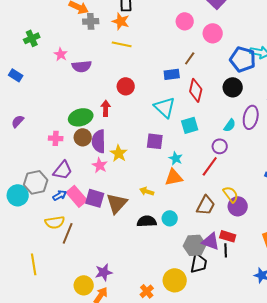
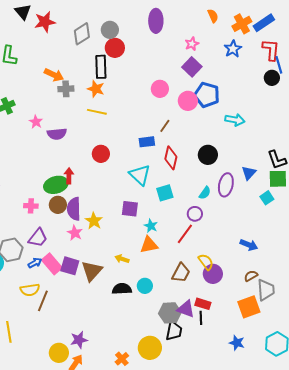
blue pentagon: (243, 59) -> (207, 95), moved
red arrow: (106, 108) -> (69, 176), moved

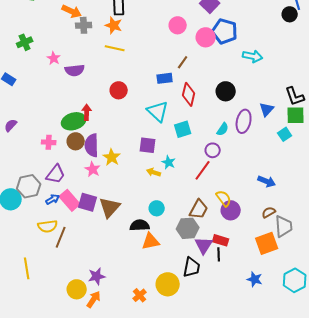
orange triangle: (149, 245) -> (151, 241), moved
yellow arrow: (122, 259) -> (154, 172), moved
cyan circle: (145, 286) -> (157, 208), moved
purple triangle: (186, 309) -> (204, 245), turned 42
gray hexagon: (170, 313) -> (188, 228), moved

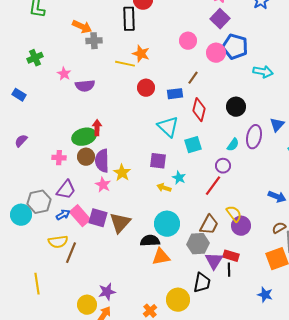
orange star: (114, 25) -> (141, 54), moved
red circle: (119, 90) -> (146, 88), moved
cyan circle: (157, 208) -> (167, 224), size x1.6

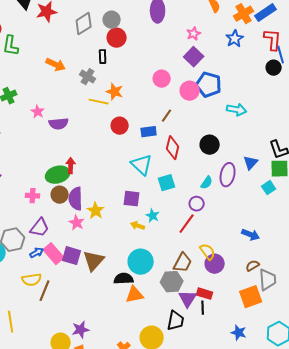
black rectangle: (129, 19) -> (103, 57), size x0.6
gray cross: (94, 41) -> (88, 77), moved, turned 35

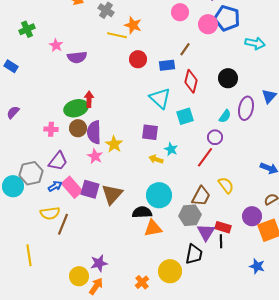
purple circle: (215, 264) -> (252, 216), moved

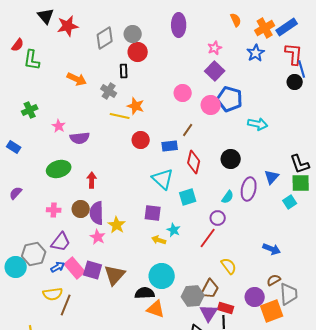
green ellipse: (76, 108) -> (59, 169), moved
brown trapezoid: (201, 196) -> (210, 289), moved
orange triangle: (153, 228) -> (156, 309), turned 30

